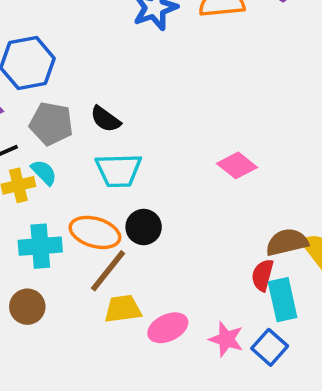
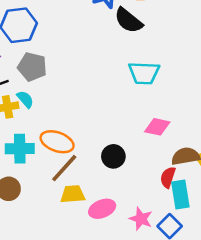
black semicircle: (106, 119) -> (128, 20), moved, size x1.4
pink diamond: (237, 165) -> (157, 127), moved, turned -30
cyan trapezoid: (119, 170) -> (144, 73), moved
black circle: (144, 227) -> (113, 156), moved

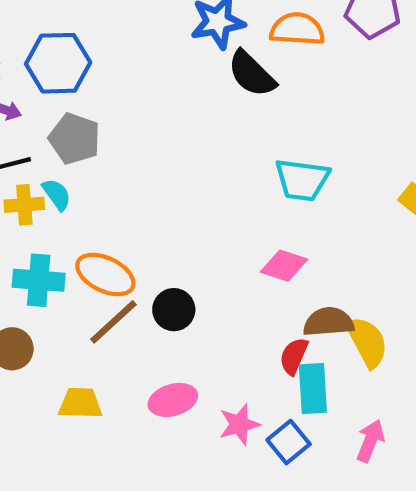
cyan trapezoid: (144, 73) -> (302, 180), moved
black circle: (113, 156) -> (174, 310), moved
yellow trapezoid: (73, 194) -> (80, 403), moved
pink star: (141, 219) -> (239, 424), turned 30

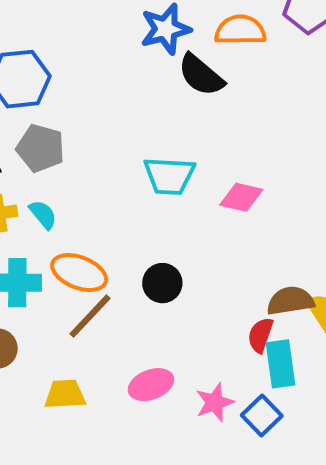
cyan trapezoid: (302, 180) -> (169, 176), moved
cyan semicircle: (57, 194) -> (43, 214), moved
pink diamond: (284, 266) -> (241, 197), moved
black circle: (174, 310) -> (162, 283), moved

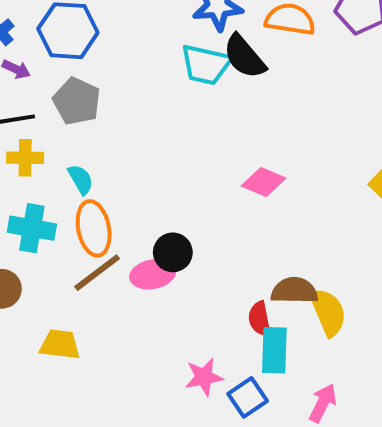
cyan trapezoid: (169, 176) -> (206, 65), moved
cyan semicircle: (43, 214) -> (81, 179), moved
orange ellipse: (79, 273) -> (94, 228), turned 48
red semicircle: (260, 335) -> (260, 319), turned -40
pink ellipse: (151, 385) -> (153, 274), moved

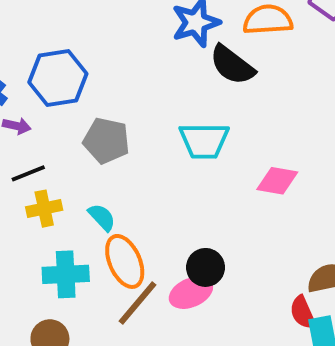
cyan trapezoid: (206, 65) -> (204, 141), moved
gray pentagon: (77, 101) -> (106, 141), moved

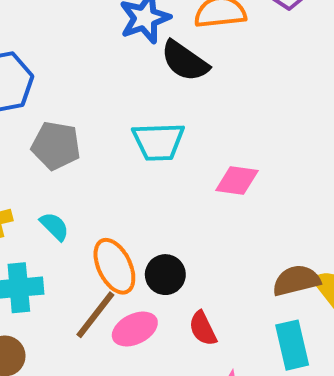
orange ellipse: (125, 261) -> (114, 266), moved
pink ellipse: (191, 293) -> (135, 329), moved
red semicircle: (303, 313) -> (203, 328), moved

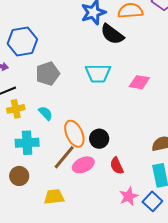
gray pentagon: (56, 146) -> (48, 74), turned -30
pink diamond: (237, 181) -> (139, 82), moved

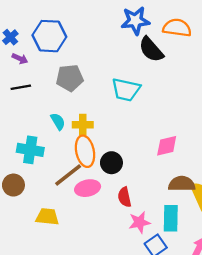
pink diamond: (139, 82) -> (167, 146), moved, turned -35
yellow cross: (16, 109) -> (83, 125), moved
pink star: (129, 196) -> (139, 222), moved

